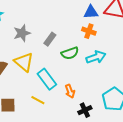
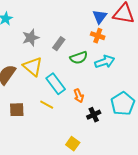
blue triangle: (91, 12) -> (100, 17), turned -49

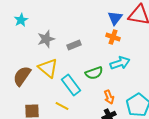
gray rectangle: (59, 44) -> (74, 45), turned 32
green semicircle: (79, 58) -> (94, 73), moved
orange arrow: (79, 96) -> (109, 97), moved

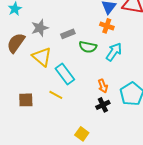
cyan arrow: (120, 63) -> (114, 52), turned -36
green semicircle: (94, 73) -> (88, 47), moved, turned 30
brown semicircle: (22, 76) -> (16, 43), moved

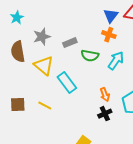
brown semicircle: (16, 43) -> (18, 52), turned -45
yellow line: (56, 95) -> (45, 106), moved
brown square: (26, 100) -> (18, 105), moved

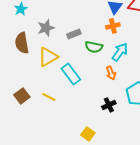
orange cross: (109, 35) -> (113, 26), turned -32
yellow triangle: (44, 66) -> (48, 57), turned 50
orange arrow: (105, 95) -> (111, 73), moved
brown square: (18, 105) -> (22, 96), turned -35

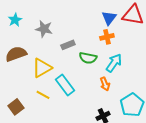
gray star: (46, 28) -> (44, 29), moved, turned 30
brown semicircle: (22, 43) -> (16, 54), turned 80
yellow line: (49, 97) -> (43, 95), moved

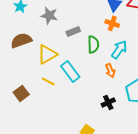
orange cross: (107, 37) -> (112, 23), turned 32
green semicircle: (88, 58) -> (93, 44), turned -102

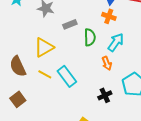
brown semicircle: (21, 40) -> (18, 66), moved, turned -95
cyan rectangle: (70, 71) -> (67, 76), moved
brown square: (21, 93) -> (18, 99), moved

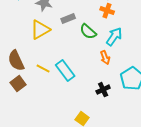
green semicircle: (90, 37) -> (88, 32), turned 132
yellow triangle: (44, 47) -> (40, 30), moved
brown square: (18, 99) -> (18, 84), moved

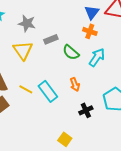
yellow triangle: (40, 30) -> (23, 50), turned -35
orange arrow: (105, 58) -> (75, 84), moved

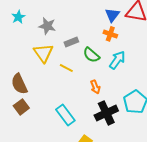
yellow line: (26, 89) -> (66, 68), moved
cyan rectangle: (48, 91) -> (65, 115), moved
black cross: (86, 110) -> (106, 113), size x1.6

